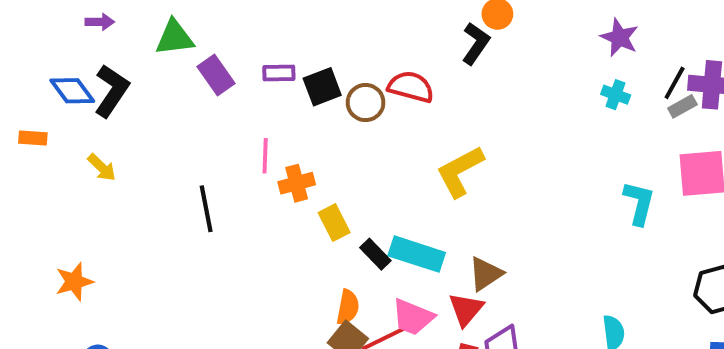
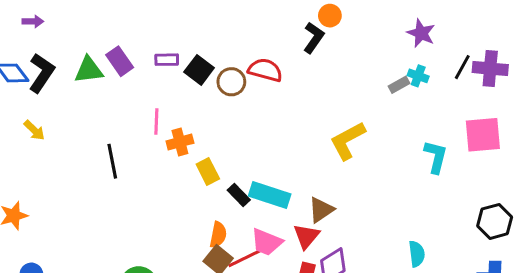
green triangle: (175, 38) -> (89, 70), moved
black square: (322, 87) -> (199, 70), turned -32
gray rectangle: (682, 106) -> (399, 85), moved
yellow L-shape: (460, 171) -> (348, 141), moved

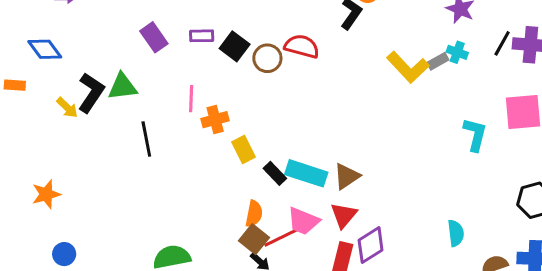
green triangle: (89, 70) -> (122, 87), moved
black L-shape: (42, 73) -> (91, 93), moved
yellow L-shape: (348, 141) -> (408, 67), moved, turned -105
brown triangle: (321, 210) -> (347, 176), moved

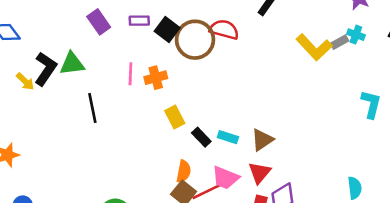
brown circle: (267, 58) -> (195, 40), size x1.6
orange cross: (215, 120) -> (156, 78), moved
cyan rectangle: (306, 173) -> (228, 137), size x0.6

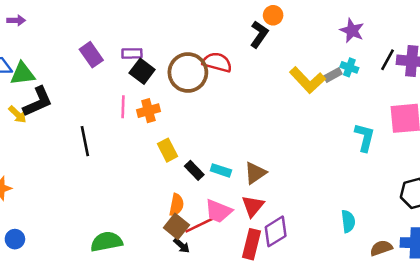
black square: (167, 29) -> (142, 71), moved
green triangle: (72, 64) -> (23, 74), moved
black L-shape: (45, 69) -> (38, 102), turned 32

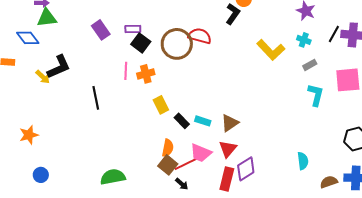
green triangle: (23, 74) -> (47, 18), moved
gray rectangle: (333, 75) -> (310, 65), moved
black arrow: (182, 245) -> (182, 184), moved

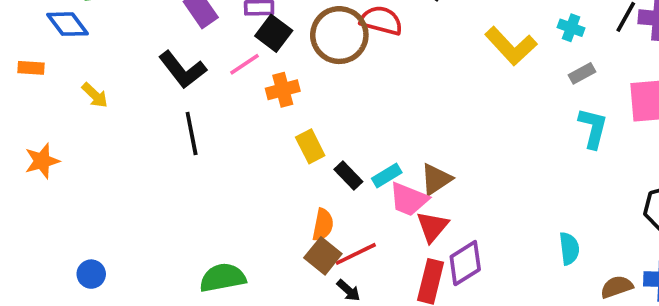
black L-shape: (59, 67) -> (182, 70), moved, turned 76
pink line: (126, 71) -> (244, 64), moved, turned 54
cyan rectangle: (203, 121) -> (387, 176), turned -49
orange star: (29, 135) -> (42, 161), moved
pink trapezoid: (201, 153) -> (409, 199), moved

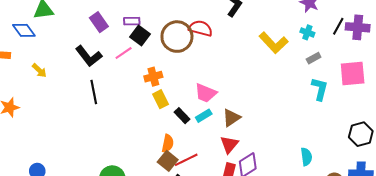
orange cross: (283, 90) -> (153, 77), moved
pink trapezoid: (409, 199) -> (206, 93), moved

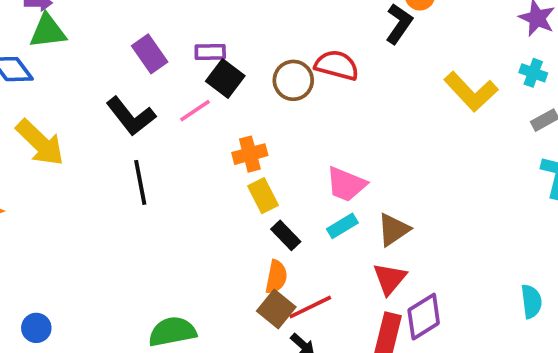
brown circle: (177, 37) -> (293, 80), size x0.7
yellow arrow: (39, 70) -> (40, 143), size x1.8
black rectangle: (182, 116) -> (286, 235), moved

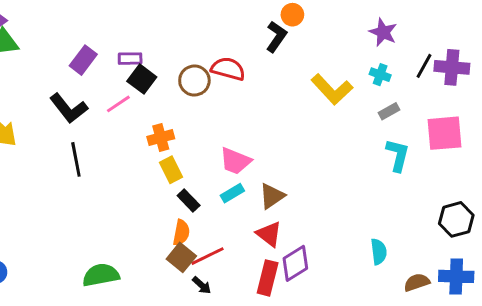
purple rectangle: (150, 54) -> (83, 60), turned 72
red triangle: (390, 279) -> (269, 234), turned -32

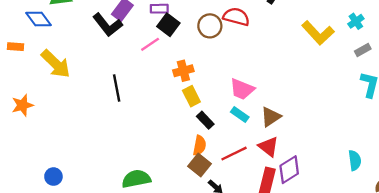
cyan cross: (380, 75) -> (356, 21), turned 35
black L-shape: (69, 108) -> (108, 25), moved
cyan rectangle: (232, 193) -> (240, 114), turned 66
red line: (208, 256) -> (234, 154), moved

